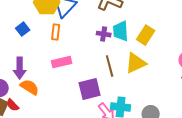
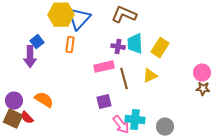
pink rectangle: (62, 62) -> (104, 67), moved
yellow triangle: (136, 63) -> (150, 76), size x0.7
purple arrow: (20, 68) -> (30, 57), moved
purple square: (90, 89) -> (104, 102), size x0.7

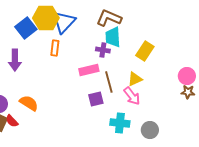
blue square: (37, 42) -> (26, 28), moved, size x1.5
cyan trapezoid: (135, 44) -> (113, 37), moved
purple square: (104, 102) -> (96, 99), moved
pink arrow: (121, 125) -> (132, 96), moved

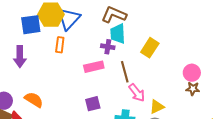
blue square: (26, 28) -> (31, 25), turned 30
yellow triangle: (135, 79) -> (157, 107), moved
brown line: (109, 82) -> (125, 72), moved
purple square: (96, 99) -> (93, 104), moved

